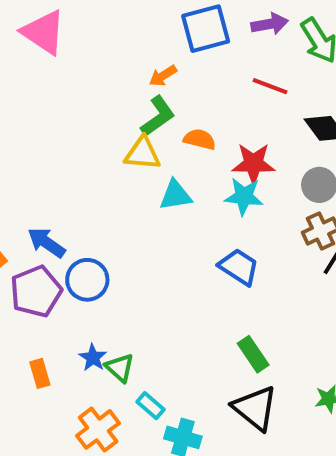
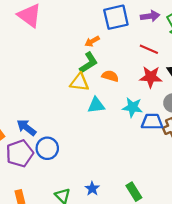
red star: (253, 164) -> (151, 77), moved
blue trapezoid: (239, 267) -> (152, 122), moved, turned -35
blue star: (93, 358) -> (92, 189), moved

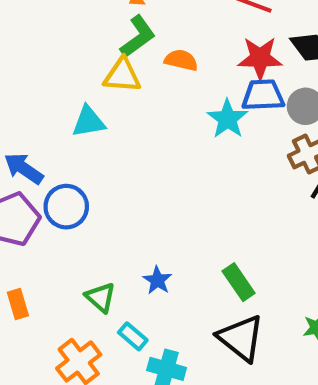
cyan triangle: (96, 105) -> (89, 122), moved
cyan star: (132, 107) -> (228, 119), turned 30
blue trapezoid: (152, 122) -> (263, 95), moved

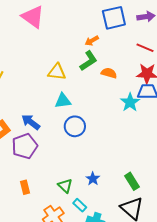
yellow triangle: (122, 75) -> (57, 72), moved
blue circle: (66, 207) -> (75, 126), moved

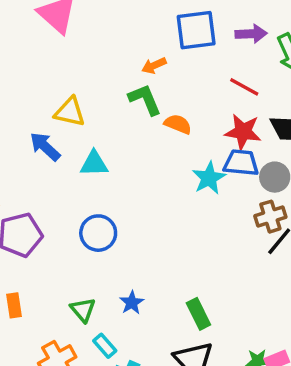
green L-shape: (88, 61) -> (145, 99), turned -85
yellow triangle: (57, 72) -> (70, 112), moved
blue arrow: (31, 122) -> (45, 147), moved
blue circle: (75, 126) -> (98, 233), moved

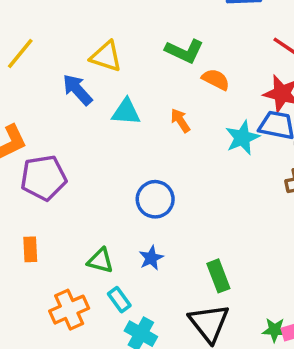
orange arrow: (154, 65) -> (180, 121), moved, turned 75
green L-shape: (145, 99) -> (184, 51), turned 132
blue circle: (98, 233) -> (155, 199), moved
green triangle: (83, 310) -> (100, 261), turned -40

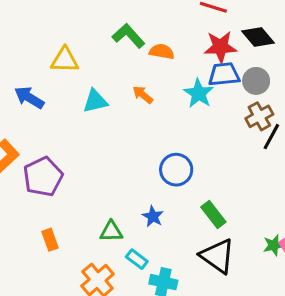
green L-shape: (184, 51) -> (128, 36), turned -140
blue arrow: (77, 90) -> (29, 98), moved
blue circle: (155, 199) -> (176, 170), moved

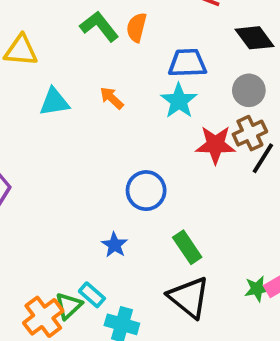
red star: (220, 47) -> (215, 145), moved
orange semicircle: (162, 52) -> (137, 27), moved, turned -90
blue trapezoid: (224, 74) -> (187, 63), moved
green triangle: (111, 231) -> (69, 306), moved, turned -45

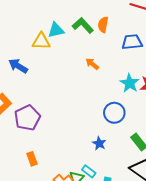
cyan star: (179, 101) -> (130, 83), moved
cyan triangle: (54, 102) -> (56, 30), moved

